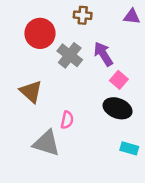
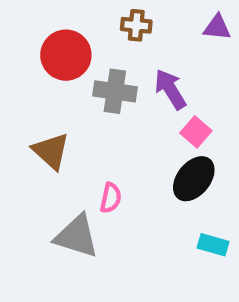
gray cross: (70, 55) -> (115, 91), turned -30
black ellipse: (118, 108) -> (194, 179), turned -72

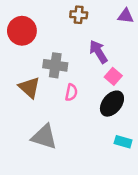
red circle: (66, 55) -> (22, 31), moved
gray cross: (115, 91) -> (55, 65), moved
pink semicircle: (111, 198) -> (71, 92), moved

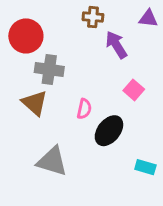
purple arrow: (98, 52) -> (116, 45), moved
gray cross: (55, 65) -> (49, 69), moved
black ellipse: (112, 104) -> (109, 131), moved

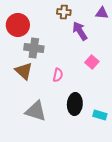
black ellipse: (109, 131) -> (75, 104), moved, turned -35

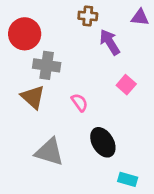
pink semicircle: (58, 75) -> (80, 102), turned -48
black ellipse: (75, 104) -> (103, 142), turned -35
cyan rectangle: (100, 115) -> (128, 179), moved

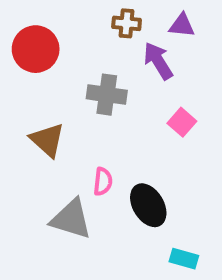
purple triangle: (140, 17) -> (182, 25), moved
gray cross: (47, 65) -> (107, 95), moved
pink semicircle: (80, 102) -> (103, 182), moved, turned 42

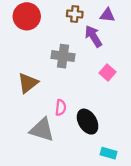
red circle: (36, 49) -> (27, 16), moved
brown triangle: (47, 140) -> (28, 83), turned 40

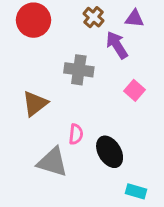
brown cross: (75, 14) -> (93, 17), turned 35

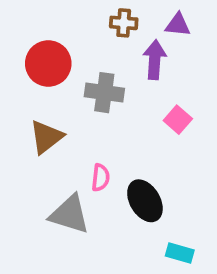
brown cross: (93, 17) -> (124, 23), turned -36
red circle: (33, 20) -> (48, 64), moved
purple arrow: (117, 45) -> (155, 60), turned 36

